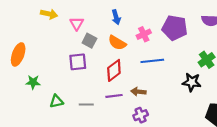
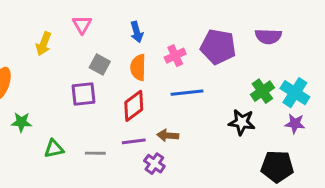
yellow arrow: (49, 14) -> (44, 44), moved, turned 98
pink triangle: (77, 24) -> (82, 25), moved
orange semicircle: (117, 43) -> (138, 67), turned 60
purple cross: (141, 115) -> (154, 164), moved, turned -32

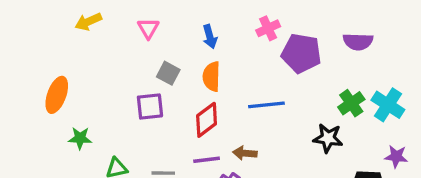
yellow arrow: (44, 44) -> (88, 22), moved, turned 45
pink cross: (175, 56) -> (268, 28), moved
purple star: (295, 124) -> (396, 156), moved

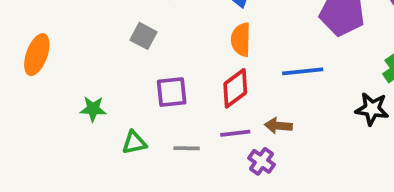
gray square: (168, 73) -> (144, 36), moved
orange ellipse: (57, 95) -> (37, 55), moved
purple square: (150, 107) -> (172, 92), moved

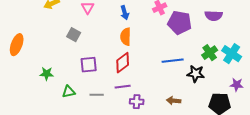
blue line: (303, 71) -> (173, 61), moved
brown arrow: (278, 126) -> (174, 101), moved
purple cross: (261, 161) -> (137, 102), turned -32

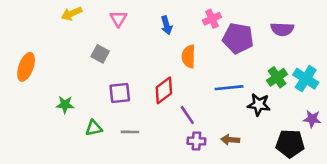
orange semicircle: (126, 37) -> (189, 56), moved
purple line: (123, 87) -> (187, 115), moved, turned 63
purple cross: (137, 102) -> (196, 141), moved

